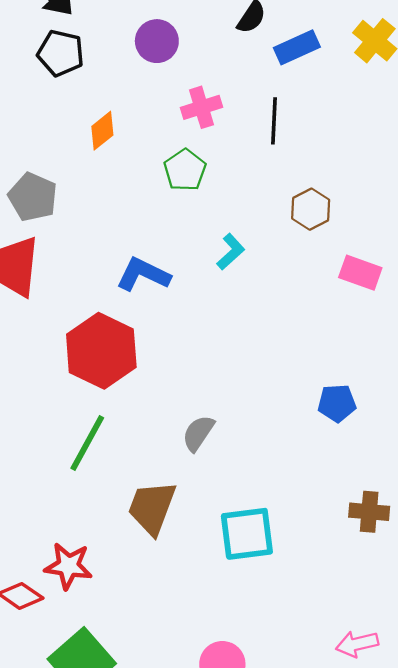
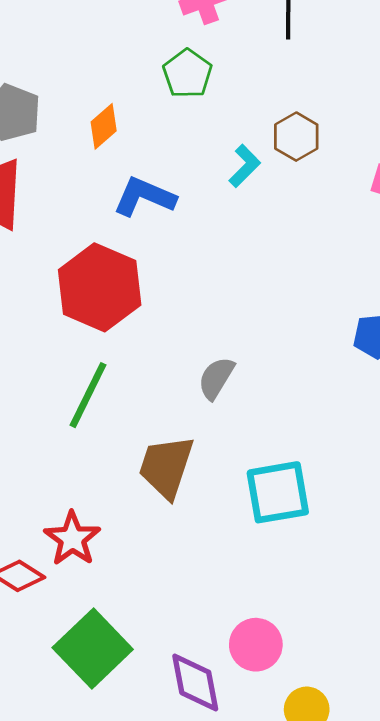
orange diamond: (102, 131) -> (104, 126), moved
brown hexagon: (311, 209) -> (296, 137), moved
red star: (68, 566) -> (72, 539), turned 30

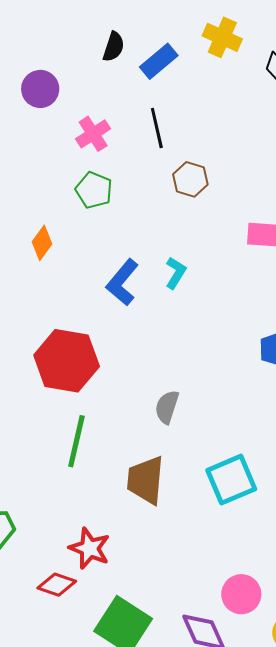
brown hexagon: (296, 137) -> (190, 179), moved
cyan L-shape: (245, 166) -> (176, 273), moved
blue L-shape: (144, 197) -> (122, 282), moved, turned -60

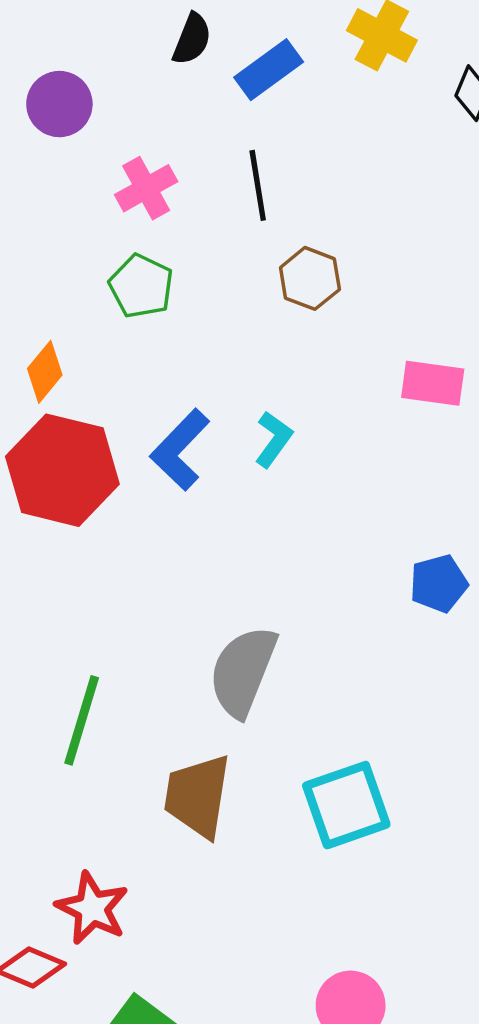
red hexagon: (67, 361) -> (62, 470), moved
gray semicircle: (167, 407) -> (243, 671), size x1.6

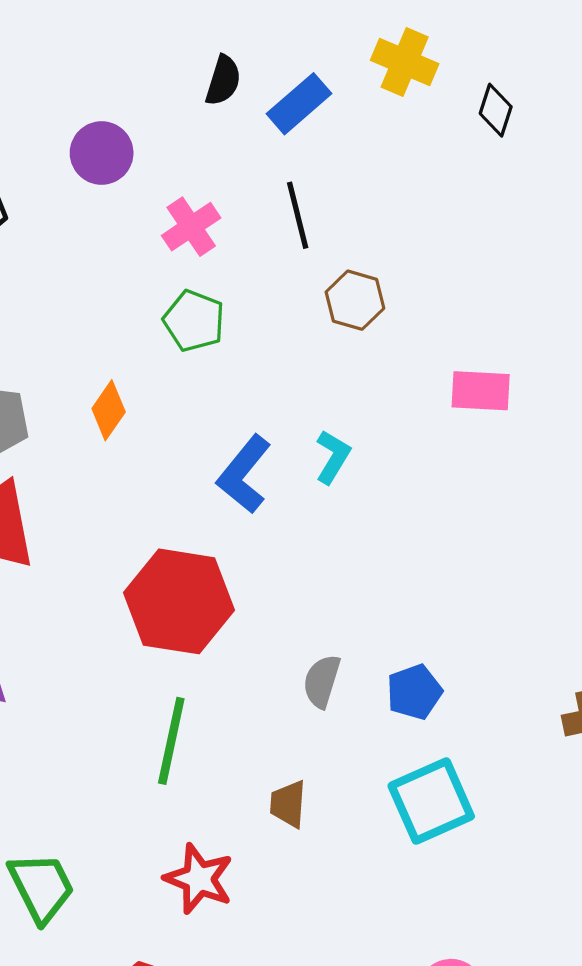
red hexagon: (62, 470) -> (179, 601), moved
blue pentagon: (439, 584) -> (414, 692), moved
gray semicircle: (243, 671) -> (322, 681), size x0.6
brown trapezoid: (198, 796) -> (288, 804), size x0.6
red star: (92, 908) -> (199, 879), moved

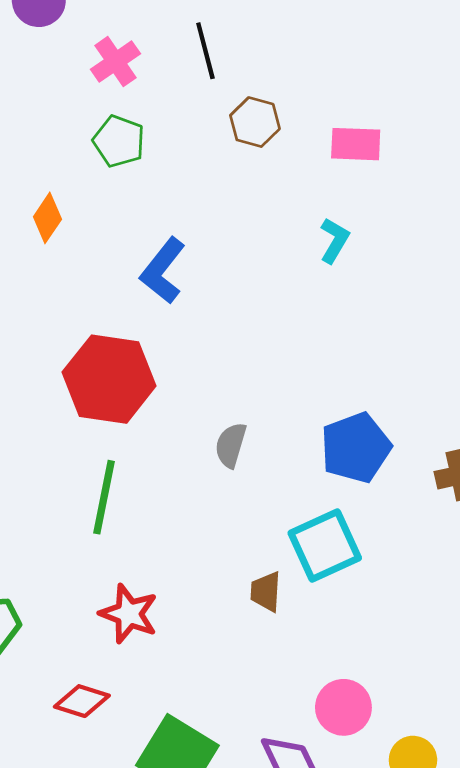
pink rectangle: (481, 391) -> (356, 144), moved
cyan L-shape: (333, 457) -> (334, 240), moved
blue pentagon: (414, 692) -> (356, 448), moved, size x1.5
brown trapezoid: (288, 804) -> (266, 592), moved

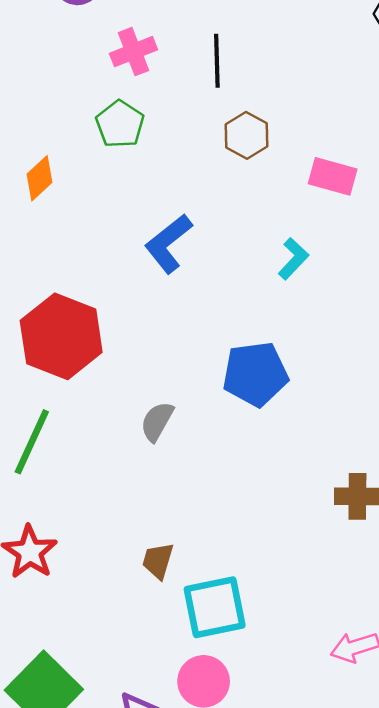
blue L-shape: (163, 271) -> (168, 244), moved
blue pentagon: (356, 448) -> (255, 374), moved
cyan square: (325, 545) -> (215, 607), moved

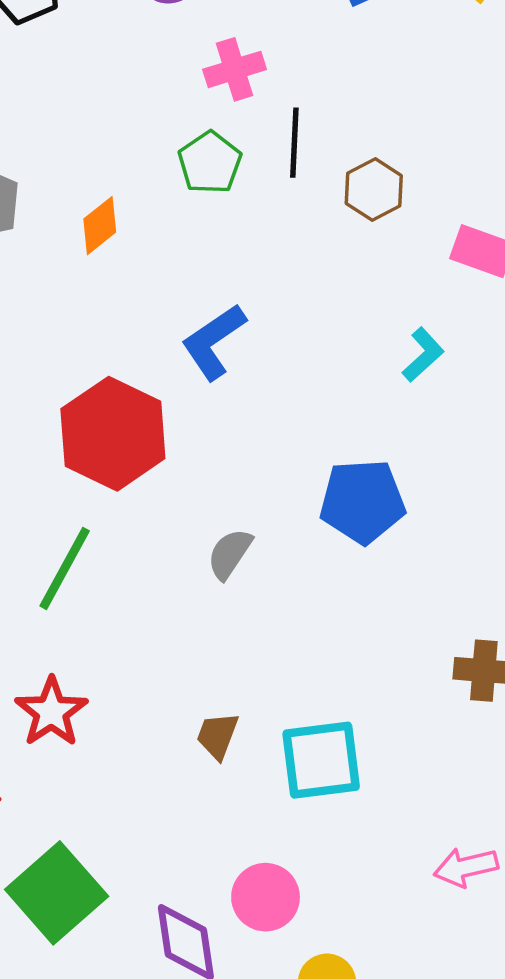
black line: (217, 61) -> (294, 143), moved
blue L-shape: (168, 244) -> (214, 342), moved
cyan square: (215, 607) -> (321, 760), moved

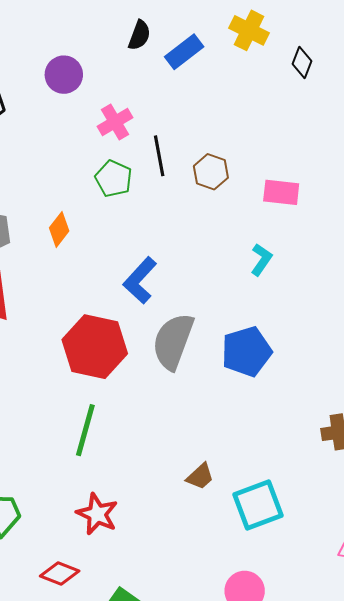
gray semicircle: (230, 554) -> (173, 341), moved, size x1.8
brown trapezoid: (217, 736) -> (200, 476), moved, turned -140

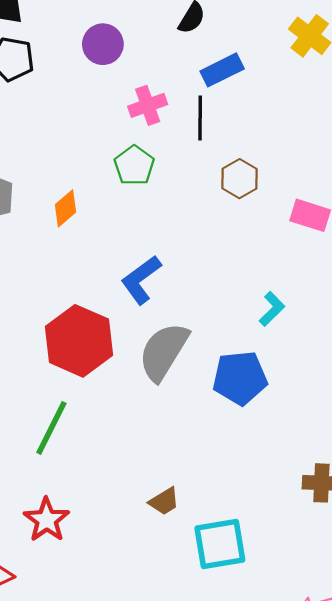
blue rectangle: (184, 52) -> (222, 70), moved
black line: (159, 156) -> (200, 118), moved
cyan L-shape: (261, 260) -> (272, 309), moved

